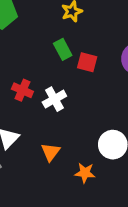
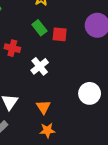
red cross: (22, 90) -> (12, 48), moved
orange star: (85, 173) -> (47, 130), moved

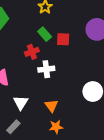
red cross: (12, 48) -> (32, 52), moved, turned -32
white cross: (40, 66) -> (46, 69), turned 35

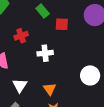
green rectangle: (45, 34) -> (43, 11), moved
red cross: (32, 52) -> (21, 36), moved

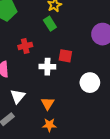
red square: (62, 24) -> (65, 56), moved
white circle: (90, 75) -> (90, 83), moved

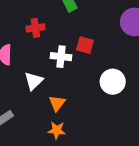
white triangle: (18, 96) -> (34, 81), moved

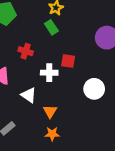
red cross: (35, 28) -> (26, 51), turned 32
white triangle: (34, 81) -> (29, 95), turned -35

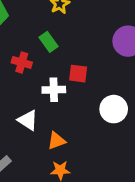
green rectangle: (51, 27) -> (49, 42), moved
orange triangle: (50, 111) -> (56, 141), turned 40

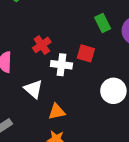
green rectangle: (49, 42) -> (103, 23), moved
red cross: (22, 62) -> (42, 45), moved, turned 30

